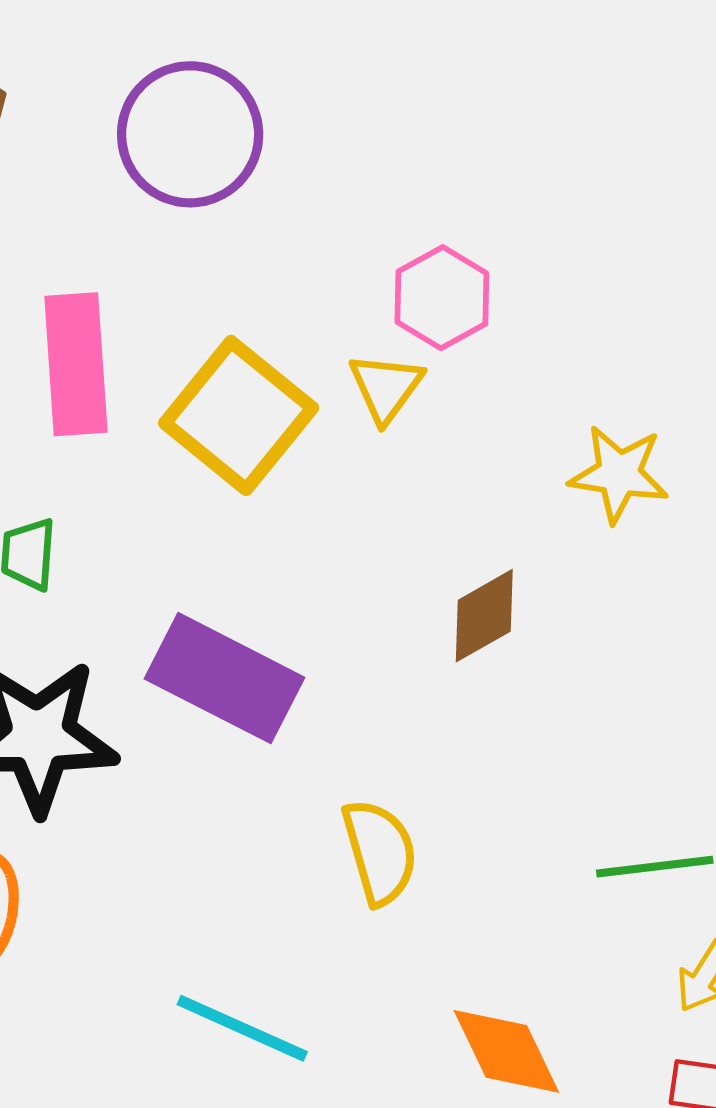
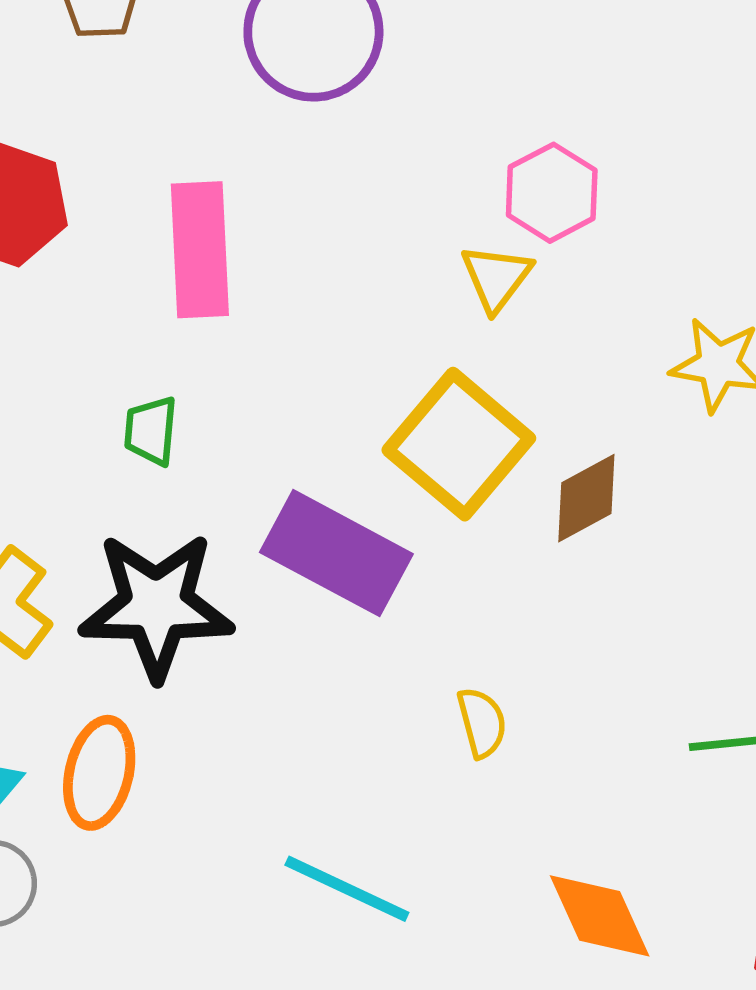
yellow square: (239, 415) -> (459, 444), moved
yellow semicircle: (380, 852) -> (482, 723), size x0.7

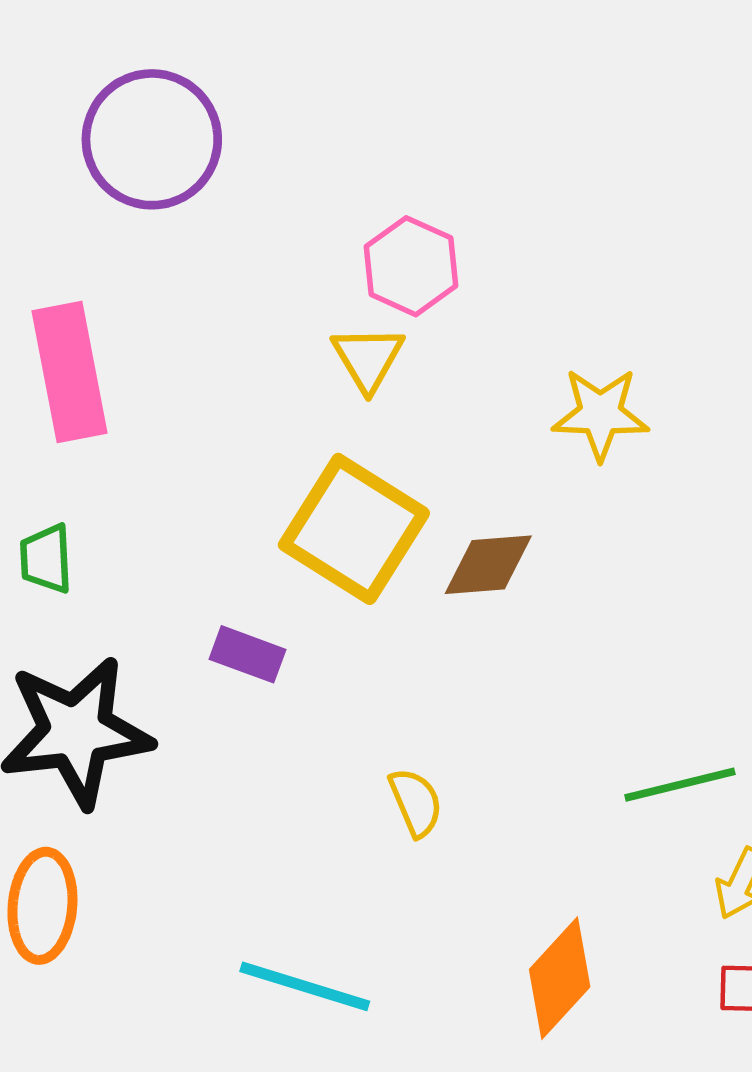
brown diamond: (586, 498) -> (488, 565), turned 32
purple rectangle: (336, 553) -> (247, 654), size x0.5
orange diamond: (600, 916) -> (560, 978), turned 75

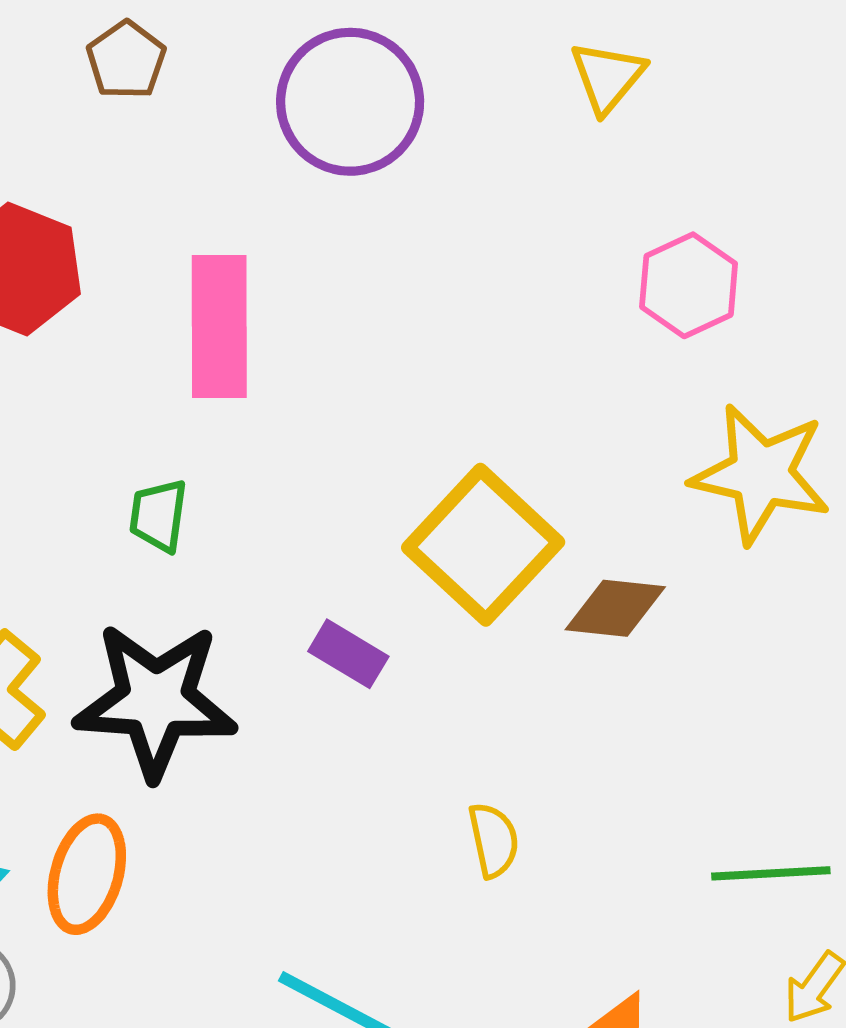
pink hexagon: (411, 266) -> (689, 285), moved
yellow triangle: (368, 358) -> (607, 77), moved
yellow star: (600, 414) -> (761, 474), size x1.4

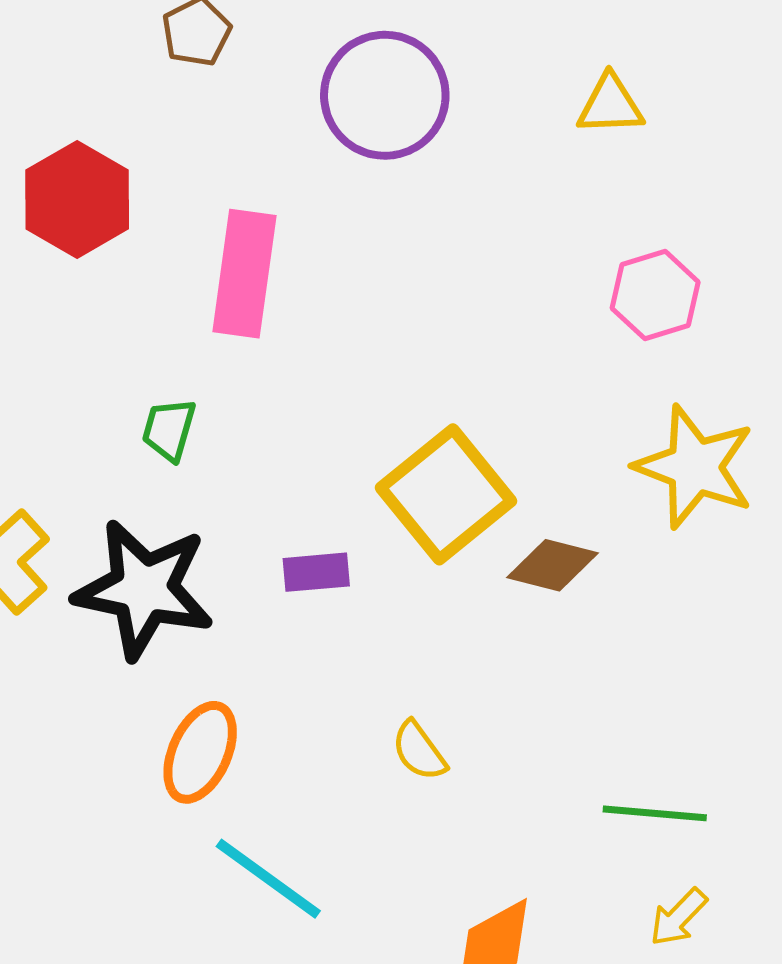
yellow triangle: (607, 77) -> (610, 105), turned 40
purple rectangle: (348, 654) -> (316, 572), turned -44
yellow semicircle: (494, 840) -> (419, 751), turned 148
orange ellipse: (87, 874) -> (200, 752), moved

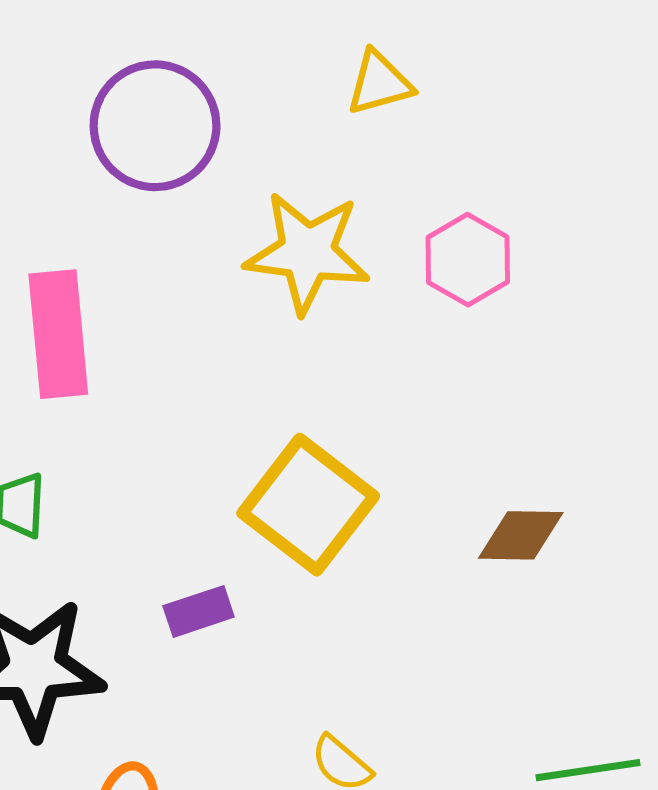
yellow star: (695, 467) -> (307, 252), moved
brown diamond: (553, 565) -> (521, 535), moved

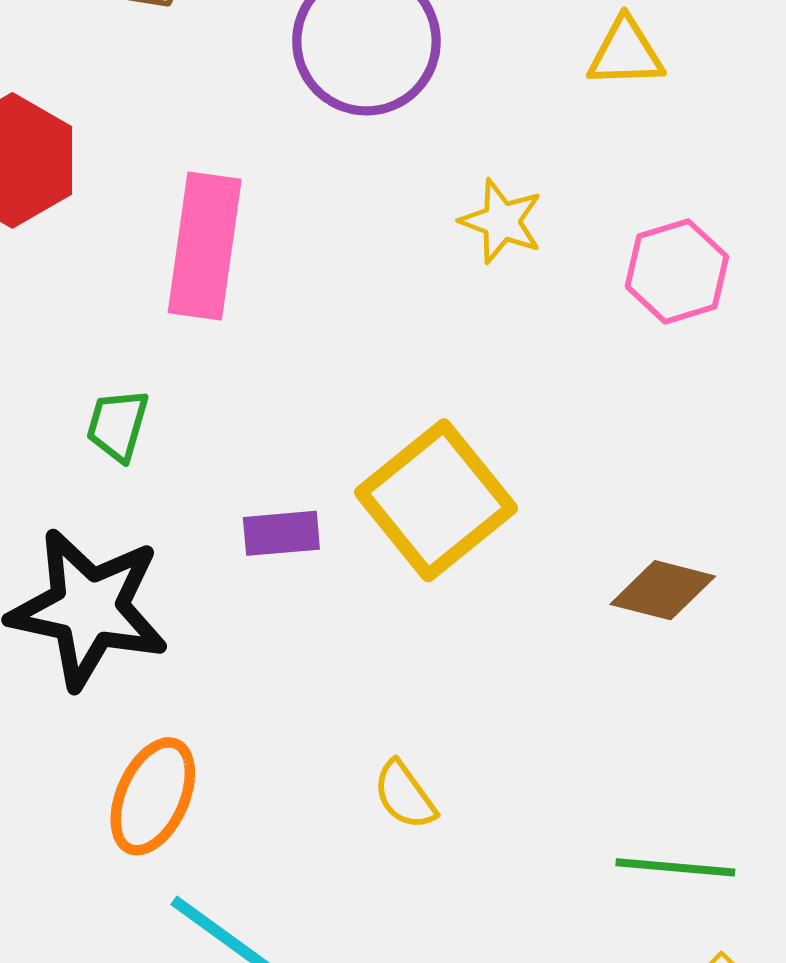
yellow star: (307, 252) -> (501, 221), size x0.6
purple rectangle: (199, 611) -> (281, 533), moved

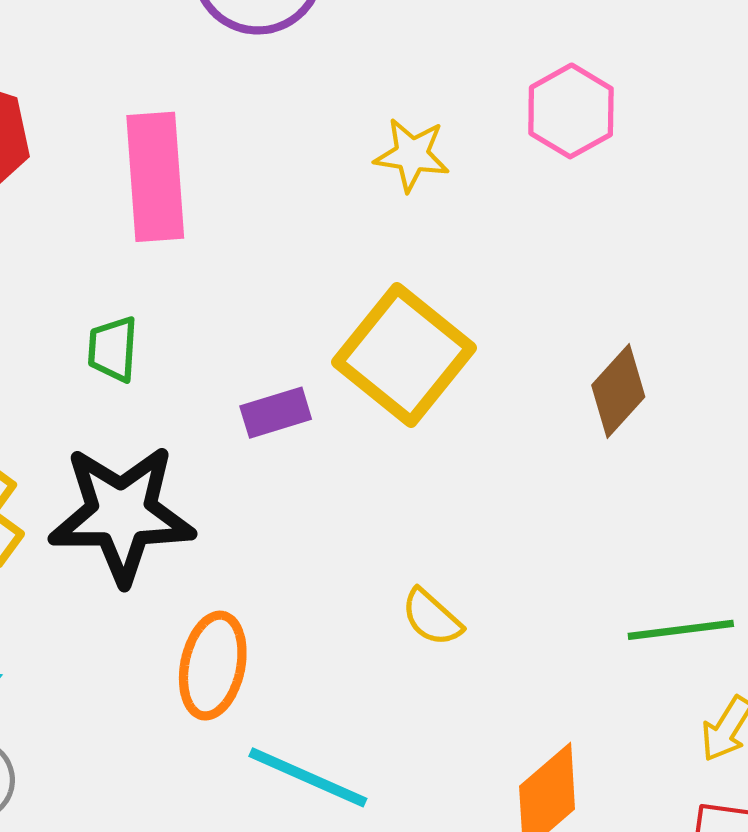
yellow star: (501, 221) -> (412, 155), moved
brown diamond: (663, 590) -> (618, 391), turned -50

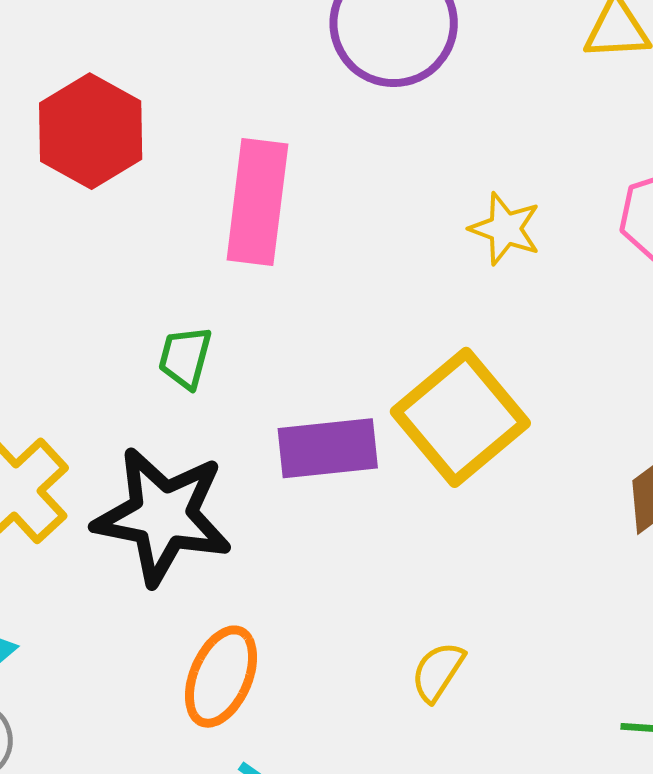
purple rectangle: (276, 413) -> (328, 448), size x1.5
yellow semicircle: (432, 617) -> (438, 672), turned 70

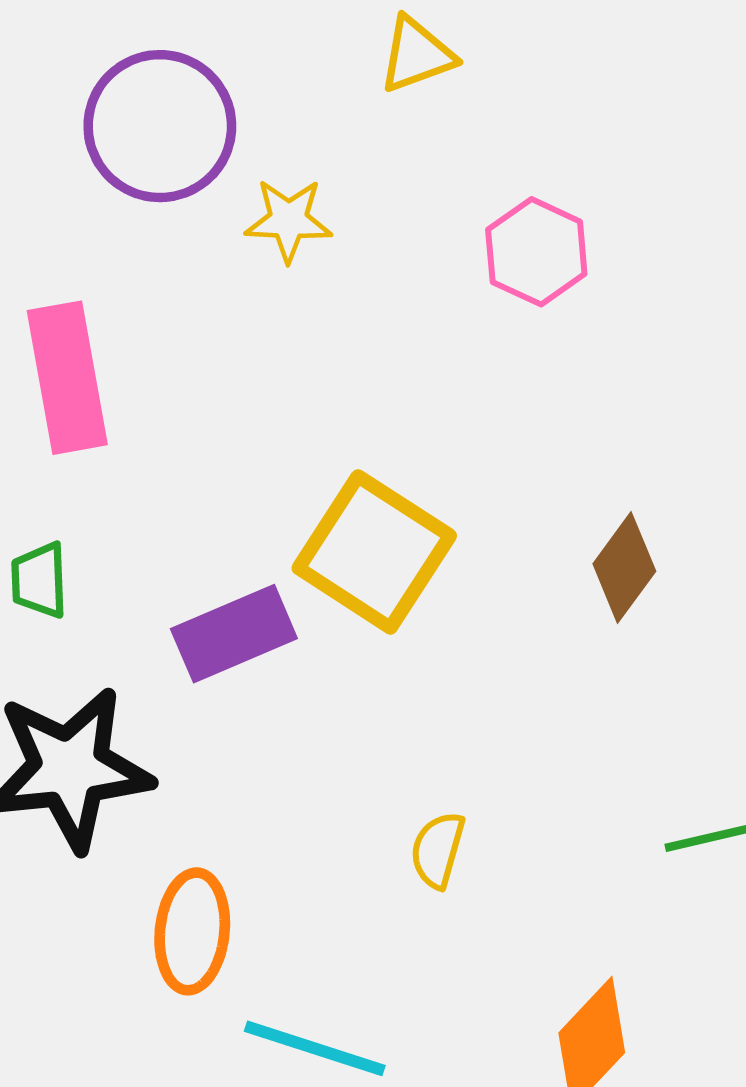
yellow star: (505, 229) -> (288, 220), moved

